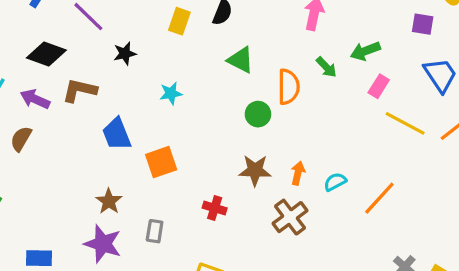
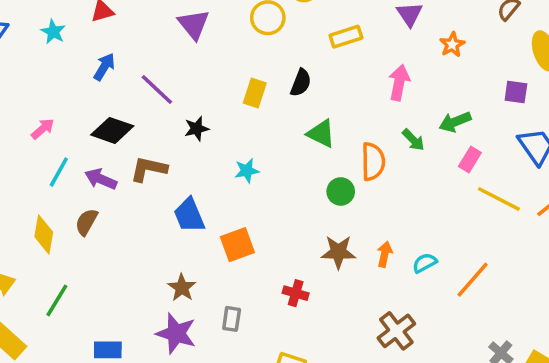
brown cross: (290, 217) -> (396, 331), moved

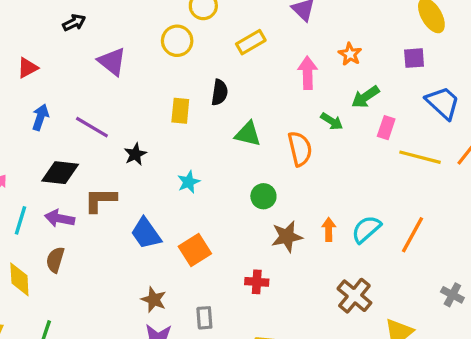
orange star: (452, 45) -> (350, 54), moved
green circle: (341, 191) -> (263, 196), moved
cyan semicircle: (425, 263) -> (366, 229), size x1.4

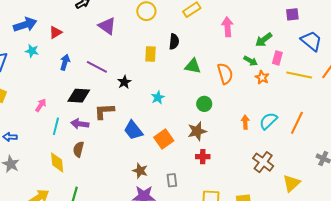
orange star: (350, 54) -> (262, 77), moved
green arrow: (332, 121) -> (251, 61), moved
brown star: (287, 237) -> (197, 131), moved

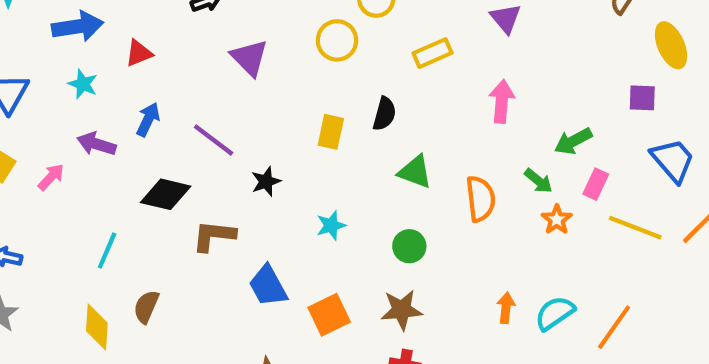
green circle: (204, 104) -> (409, 246), moved
pink arrow: (41, 105) -> (51, 177), moved
purple arrow: (80, 124) -> (96, 144), moved

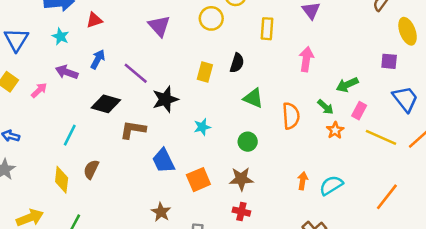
yellow rectangle: (432, 53) -> (267, 29), turned -65
black star: (266, 182) -> (165, 99), size x1.5
orange line: (614, 327) -> (387, 197), moved

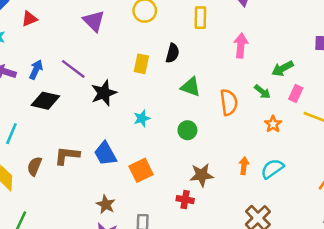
blue arrow: (98, 59) -> (36, 70), moved
brown L-shape: (133, 130) -> (67, 156), moved
orange star: (335, 130) -> (273, 124), moved
brown star: (241, 179) -> (202, 175), moved

